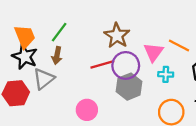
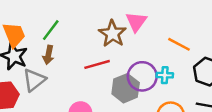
pink triangle: (153, 52) -> (136, 22), moved
purple circle: (126, 65) -> (142, 76), moved

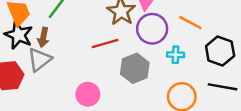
brown arrow: (48, 55) -> (43, 37), moved
purple circle: (142, 76) -> (152, 29), moved

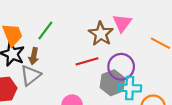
purple circle: (152, 29) -> (121, 67), moved
cyan cross: (176, 55) -> (130, 88), moved, size x1.5

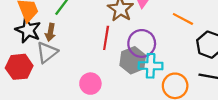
red line: (87, 61) -> (106, 38), turned -65

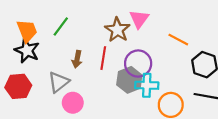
brown arrow: (50, 32) -> (77, 59), moved
gray triangle: (47, 52) -> (59, 82), moved
pink circle: (90, 84) -> (73, 103), moved

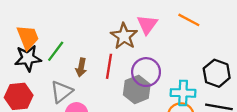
green line: (61, 27) -> (56, 51), moved
orange line: (178, 40) -> (189, 20), moved
black star: (27, 50) -> (28, 58), turned -30
cyan cross: (147, 85) -> (183, 93), moved

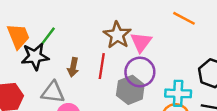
pink triangle: (147, 25) -> (141, 42), moved
green line: (56, 51) -> (47, 37), moved
black star: (28, 58) -> (35, 57), moved
gray triangle: (61, 92) -> (53, 92), turned 45

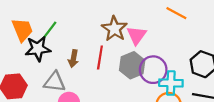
purple circle: (140, 72) -> (153, 70), moved
gray hexagon: (130, 90) -> (132, 65), moved

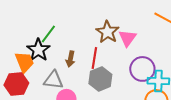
orange trapezoid: (22, 30) -> (24, 62), moved
black star: (38, 49) -> (38, 50), turned -30
gray hexagon: (132, 65) -> (100, 79), moved

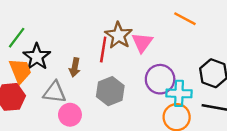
green line: (48, 34) -> (17, 38), moved
red line: (94, 58) -> (103, 50), moved

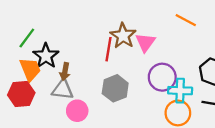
brown arrow: (75, 67) -> (65, 72), moved

